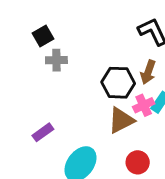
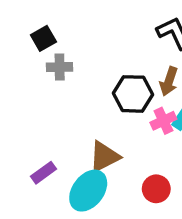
brown triangle: (121, 120) -> (104, 157), moved
purple rectangle: (43, 132) -> (43, 173), moved

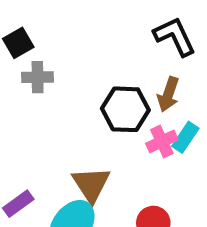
brown triangle: (104, 157) -> (91, 184), turned -36

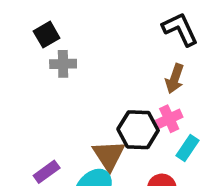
black hexagon: (125, 109) -> (138, 130), moved
cyan rectangle: (185, 137) -> (187, 148), moved

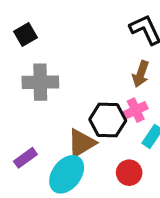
gray cross: (63, 64) -> (40, 82), moved, size x1.5
brown triangle: (109, 155) -> (81, 143), turned 32

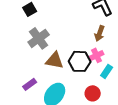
gray cross: (40, 82) -> (39, 38), turned -35
brown triangle: (81, 143) -> (55, 60), moved, turned 42

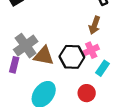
gray cross: (39, 38) -> (26, 46), moved
purple rectangle: (30, 84) -> (14, 65), moved, turned -40

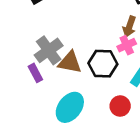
pink cross: (91, 50) -> (127, 45), moved
purple rectangle: (14, 65) -> (35, 73), turned -42

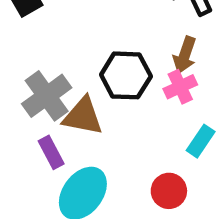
black hexagon: (103, 64) -> (126, 75), moved
purple rectangle: (35, 73) -> (51, 152), moved

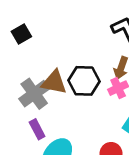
brown triangle: (83, 116) -> (54, 82), moved

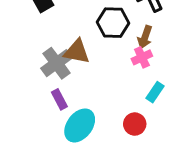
black hexagon: (84, 81) -> (113, 23), moved

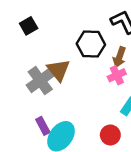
brown triangle: (77, 52) -> (58, 70), turned 40
purple rectangle: (59, 99) -> (43, 126), moved

